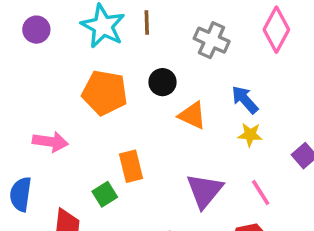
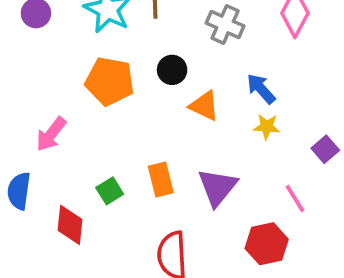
pink arrow: (50, 142) -> (51, 134), turned 120
orange rectangle: (131, 166) -> (161, 180), moved
pink line: (261, 192) -> (295, 198), moved

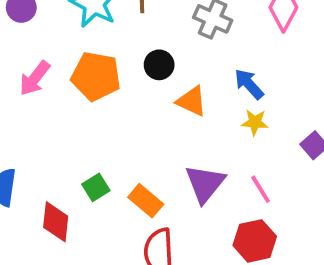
pink arrow: (51, 134) -> (35, 78), moved
orange rectangle: (161, 180) -> (146, 201), moved, turned -36
pink line: (295, 198) -> (261, 189), moved

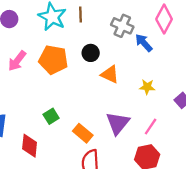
blue arrow: (249, 84) -> (144, 43), moved
green square: (96, 187) -> (51, 116), moved
pink line: (261, 189) -> (151, 126), turned 66

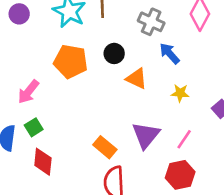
blue arrow: (144, 43) -> (170, 53), moved
pink arrow: (17, 61) -> (28, 92), moved
green square: (51, 116) -> (34, 127), moved

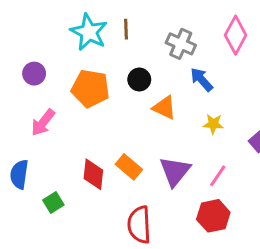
purple circle: (19, 14) -> (34, 74), moved
green square: (34, 127) -> (53, 202), moved
orange rectangle: (105, 147) -> (129, 167), moved
red diamond: (43, 162) -> (93, 174), moved

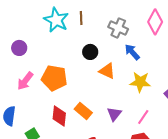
orange pentagon: (90, 88) -> (54, 78), moved
yellow star: (213, 124) -> (140, 82), size x1.5
purple triangle: (175, 171) -> (114, 114), size x0.7

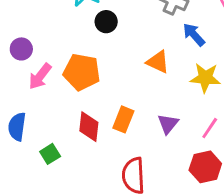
purple circle: (19, 48) -> (21, 49), moved
black circle: (90, 52) -> (106, 22), moved
orange rectangle: (83, 111) -> (123, 119), turned 72

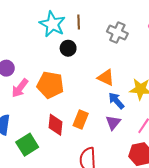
blue arrow: (194, 35) -> (116, 101), moved
green square: (50, 154) -> (27, 145), size x1.5

